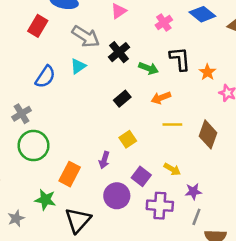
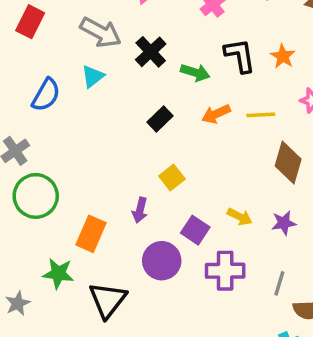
orange star: (207, 72) -> (283, 56), moved
yellow line: (172, 125) -> (261, 115), moved
purple star: (193, 191) -> (284, 223), moved

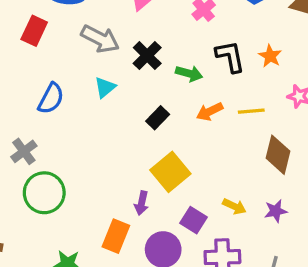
cyan triangle: (93, 76) -> (105, 87), moved
yellow square: (172, 178) -> (170, 172), size x1.6
orange rectangle: (91, 234) -> (116, 236), moved

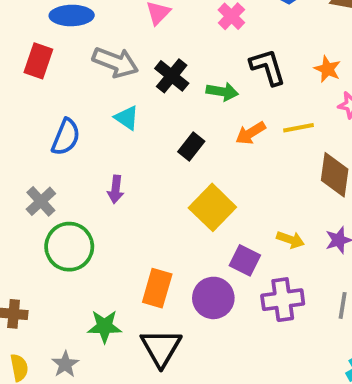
orange star: (270, 56) -> (327, 69), moved
cyan triangle: (105, 87) -> (127, 118), turned -40
purple arrow: (142, 203) -> (116, 189), moved

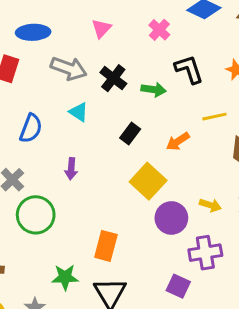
orange arrow: (251, 133) -> (178, 141), moved
purple square: (245, 260) -> (178, 286), moved
purple circle: (213, 298) -> (171, 218), moved

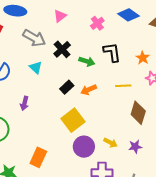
orange arrow: (178, 141) -> (89, 90), moved

